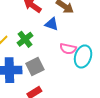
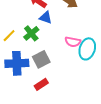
blue triangle: (52, 24) -> (46, 18), moved

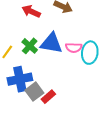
blue triangle: (46, 18) -> (51, 43), moved, size x1.6
gray square: (41, 59) -> (34, 92), moved

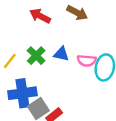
blue triangle: (51, 43) -> (61, 54), size x0.6

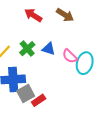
pink semicircle: (87, 61) -> (70, 56), turned 35

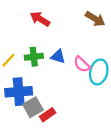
brown arrow: (65, 15) -> (95, 19), moved
green cross: (27, 49) -> (34, 57), turned 35

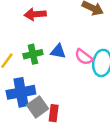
red arrow: (40, 19) -> (35, 14), turned -30
red rectangle: (48, 115) -> (54, 113), turned -42

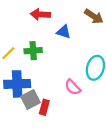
blue triangle: (58, 51) -> (64, 32), moved
pink semicircle: (84, 57) -> (73, 87), moved

